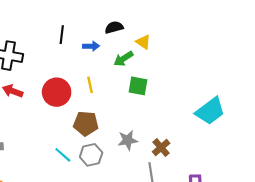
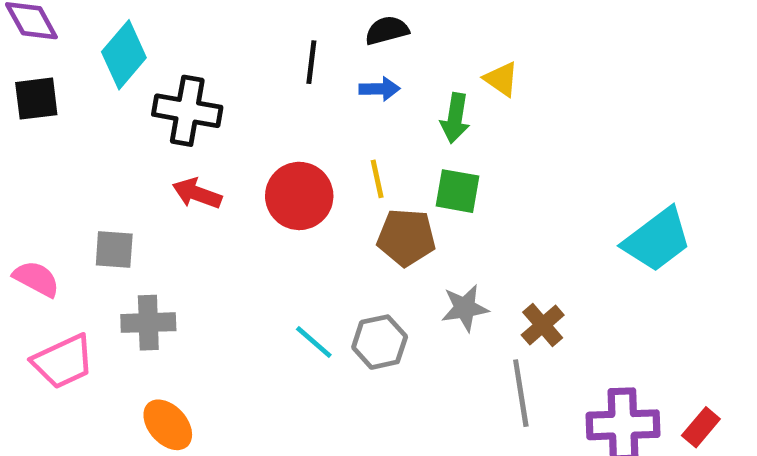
black semicircle: (114, 27) -> (387, 30), moved
green arrow: (123, 59) -> (455, 118), turned -48
green square: (138, 86) -> (457, 191), moved
brown pentagon: (86, 123) -> (406, 237), moved

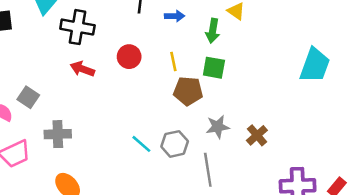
red circle: (299, 196) -> (129, 57), moved, size x0.7
cyan trapezoid: (657, 240) -> (315, 65), moved, turned -33
gray square: (114, 250) -> (28, 97), moved, turned 30
gray line: (521, 393) -> (208, 170), moved

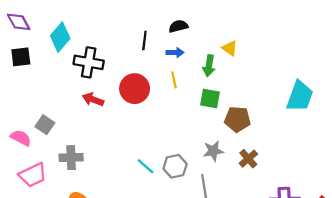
red circle: (129, 57) -> (135, 89), size x1.4
yellow line: (173, 62) -> (174, 80), moved
brown pentagon: (188, 91) -> (237, 119), moved

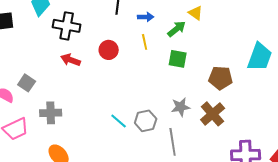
green arrow: (209, 66) -> (177, 29), turned -138
red circle: (135, 89) -> (109, 50), size x0.7
brown pentagon: (237, 119) -> (221, 78), moved
brown cross: (248, 159) -> (213, 114), size x1.4

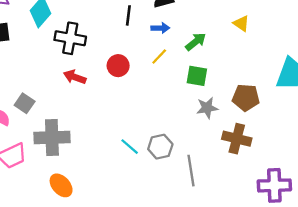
yellow triangle: (196, 13) -> (241, 23), moved
yellow line: (145, 42) -> (159, 57), turned 56
gray star: (181, 107) -> (207, 108), moved
gray cross: (51, 113) -> (52, 137), size x1.4
brown cross: (213, 114) -> (237, 139), turned -35

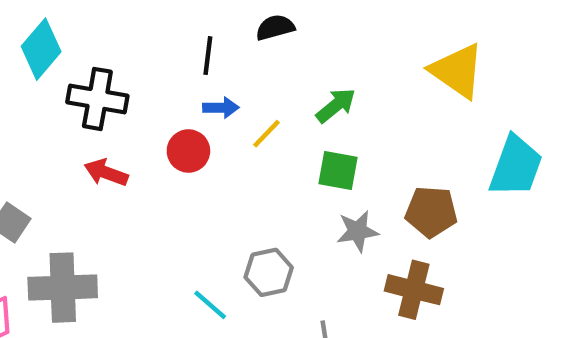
yellow triangle: (241, 23) -> (457, 71), moved, size x1.8
blue arrow: (160, 28) -> (221, 108), moved
gray hexagon: (160, 147) -> (269, 272), moved

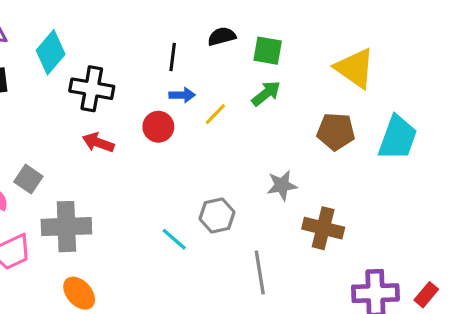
green square: (338, 170) -> (268, 51), moved
brown pentagon: (431, 212) -> (336, 131), moved

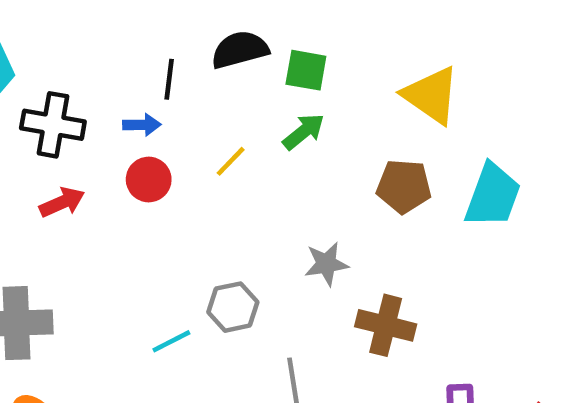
black semicircle: (222, 36) -> (240, 50), size x1.4
blue arrow: (182, 95) -> (142, 125), moved
red arrow: (98, 143) -> (62, 202), turned 136
cyan line: (174, 239) -> (171, 341), turned -68

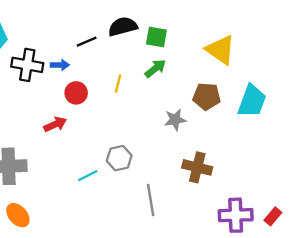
black line: (169, 79) -> (87, 42), turned 60
blue arrow: (142, 125) -> (60, 65), moved
yellow line: (231, 161) -> (118, 84), turned -30
red arrow: (62, 202) -> (55, 124), moved
gray star: (326, 264) -> (175, 120), moved

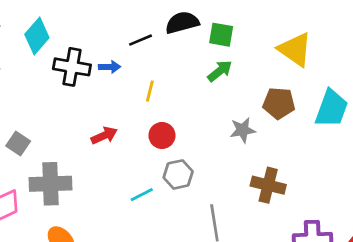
yellow line: (118, 84) -> (150, 91), moved
red circle: (76, 93) -> (162, 135), moved

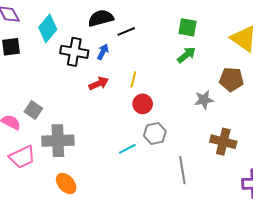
black semicircle: (182, 23) -> (101, 18), moved
blue arrow: (110, 67) -> (103, 52), turned -63
yellow line: (150, 91) -> (133, 79), moved
red arrow: (104, 135) -> (99, 83), moved

